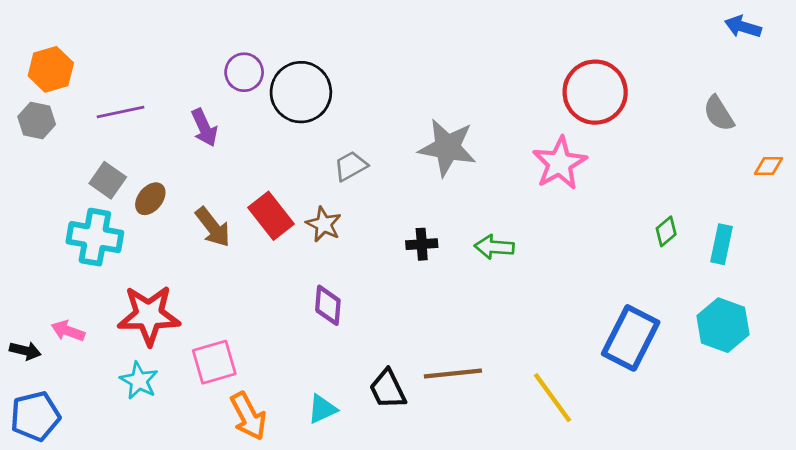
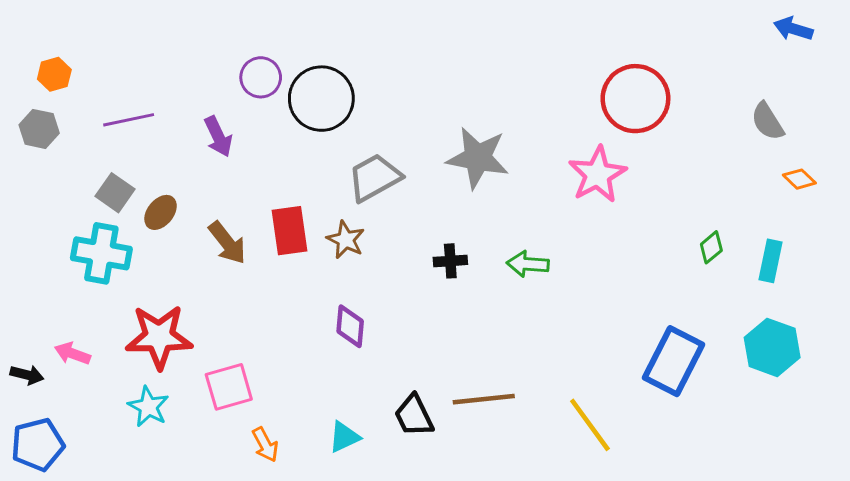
orange hexagon: (51, 69) -> (54, 74), size x0.7
gray trapezoid: (351, 166) -> (374, 178), size x1.5
orange diamond: (768, 166) -> (799, 179), moved, turned 44
red rectangle: (271, 216) -> (289, 231), turned 30
orange arrow: (248, 416) -> (265, 445), size x0.7

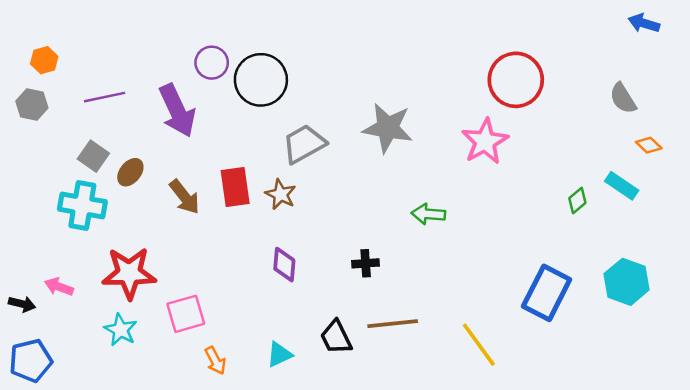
purple arrow: (218, 137) -> (177, 111), size x1.6
black cross: (450, 261) -> (366, 263), moved
cyan rectangle: (771, 261) -> (622, 186), moved, turned -68

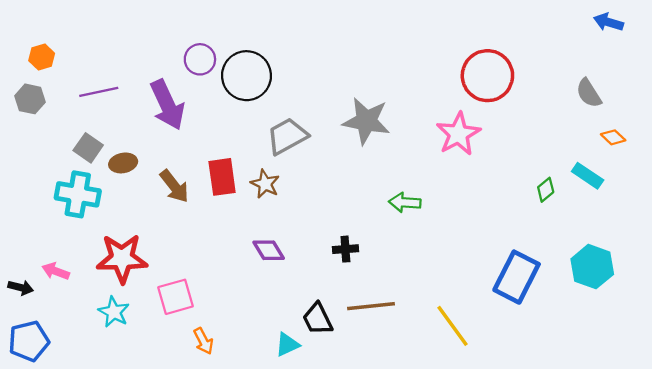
brown ellipse: (130, 172) -> (123, 163), turned 40
purple diamond: (284, 265) -> (269, 250), turned -36
cyan triangle: (279, 354) -> (287, 345), moved

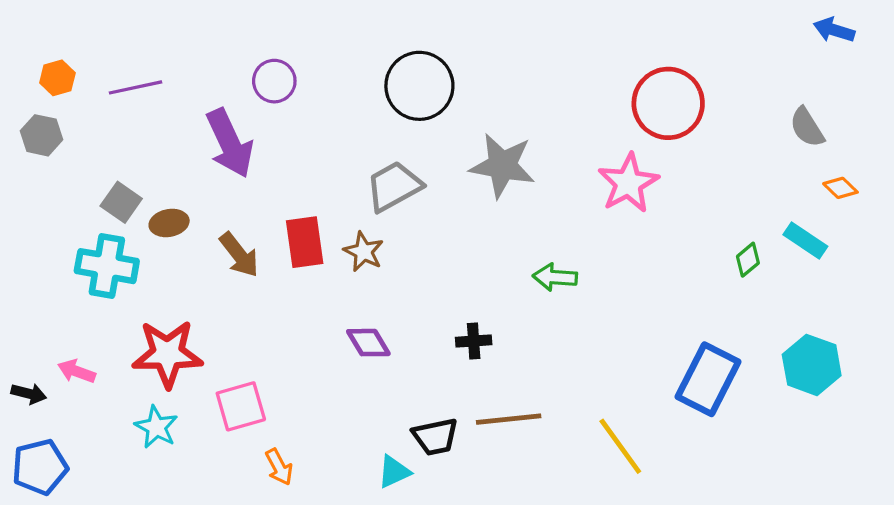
black circle: (246, 76) -> (419, 86), moved
purple line: (99, 92) -> (136, 87), moved
black trapezoid: (318, 319) -> (435, 437), turned -76

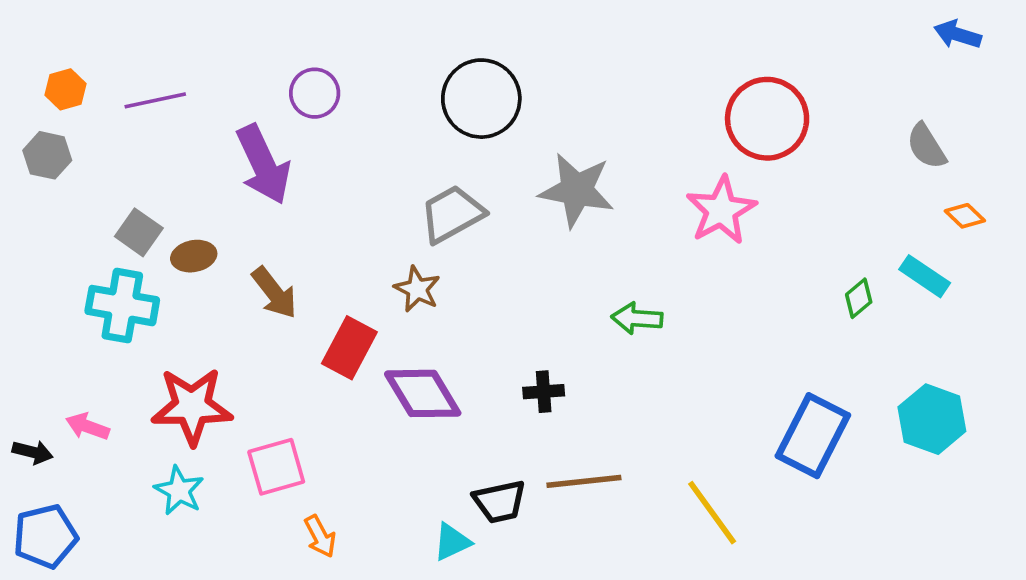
red rectangle: (305, 242) -> (349, 348), moved, turned 36
purple diamond: (368, 343) -> (423, 393), size x1.5

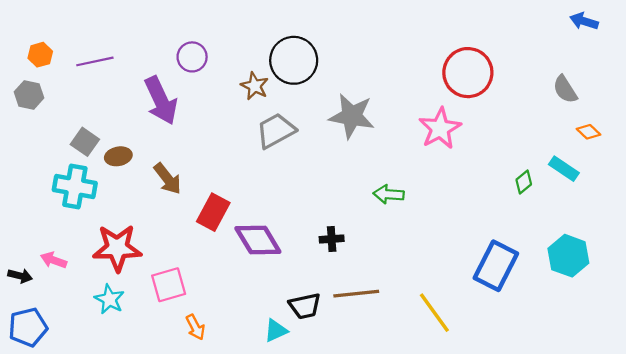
brown star: (417, 289) -> (255, 86), moved

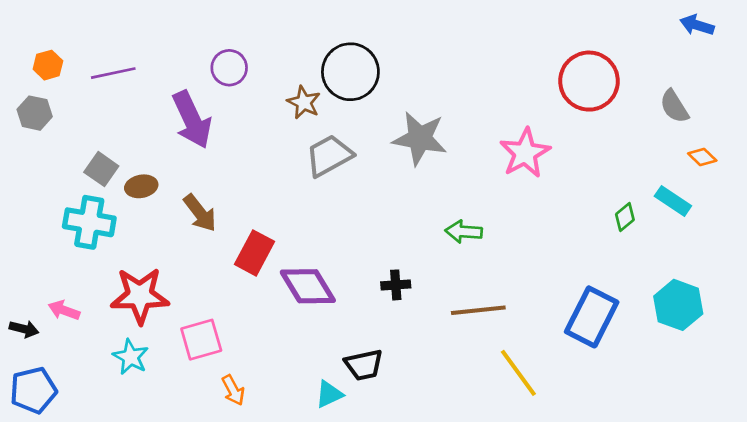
red circle: (468, 73) -> (589, 81), moved
brown line: (356, 294) -> (478, 310), moved

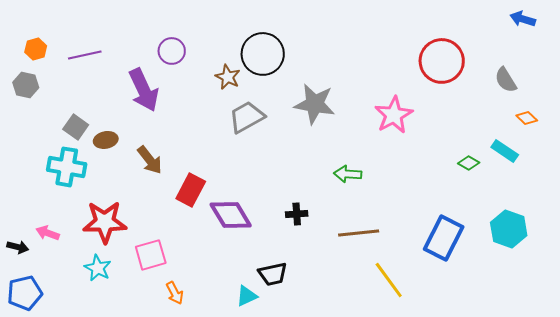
green diamond: (625, 217) -> (469, 163), turned 70

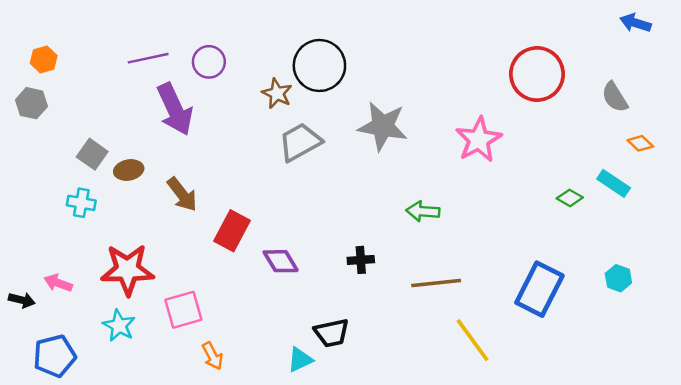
purple line: (85, 55) -> (148, 58), moved
cyan cross: (67, 167) -> (81, 203), size x0.6
purple diamond: (231, 215) -> (281, 261), size x0.7
cyan hexagon: (509, 229) -> (618, 278), size x0.6
blue pentagon: (25, 293) -> (55, 356), moved

